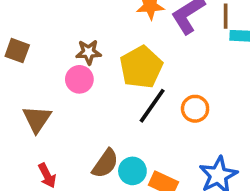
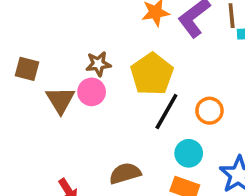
brown triangle: (37, 119) -> (60, 100), moved
brown semicircle: (105, 163) -> (125, 173), turned -136
cyan circle: (132, 171) -> (189, 153), moved

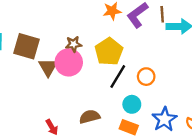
brown square: (27, 69) -> (27, 46), size x1.6
pink circle: (92, 92) -> (69, 62), size x1.5

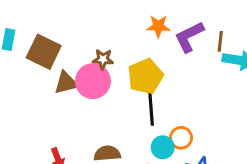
brown triangle: (48, 67) -> (66, 83), turned 36
black line: (118, 77) -> (151, 109), turned -45
orange circle: (146, 77) -> (181, 138), moved

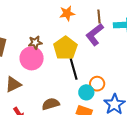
purple L-shape: (189, 37) -> (95, 34), moved
brown line: (220, 41) -> (99, 17), moved
brown triangle: (66, 83) -> (13, 84), moved

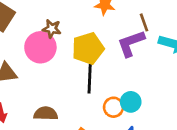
brown line: (99, 17) -> (144, 22), turned -32
cyan circle: (86, 92) -> (131, 102), moved

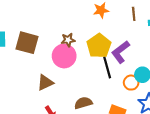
brown line: (144, 22) -> (134, 14), turned 32
purple L-shape: (131, 43) -> (120, 52), moved

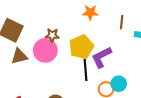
brown triangle: (45, 83) -> (19, 56), moved

